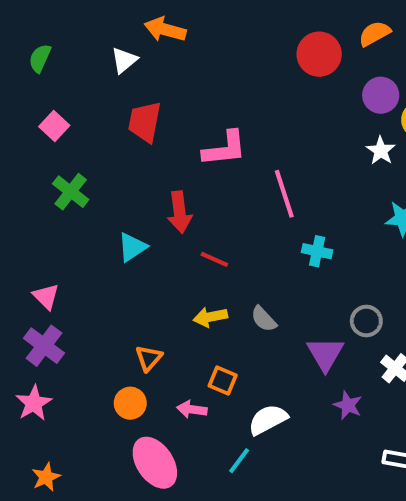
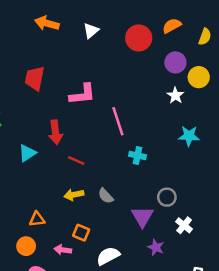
white triangle: (124, 60) -> (91, 31), moved
orange triangle: (149, 358) -> (37, 219), turned 42

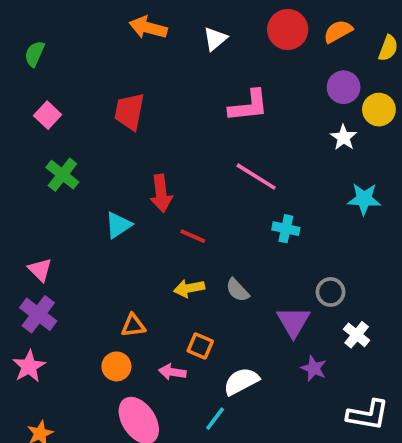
red circle: (139, 38) -> (288, 29), moved
pink L-shape: (82, 94) -> (249, 106), moved
pink line: (118, 121) -> (256, 177), turned -40

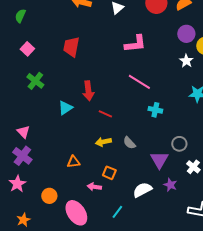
orange circle: (116, 366) -> (49, 196), moved
white semicircle: (241, 381) -> (142, 190), moved

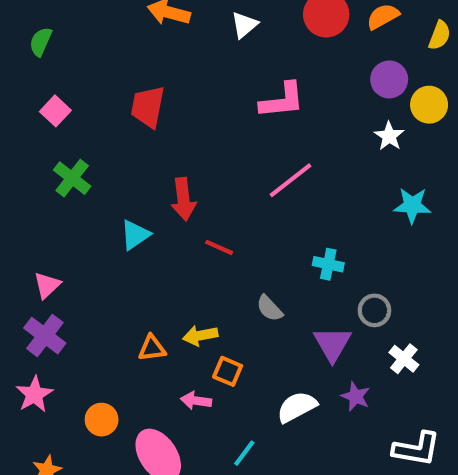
pink line: (139, 82) -> (290, 180), turned -70
cyan cross: (155, 110) -> (328, 264), moved
pink triangle: (23, 132) -> (47, 285), turned 32
yellow arrow: (103, 142) -> (200, 336), moved

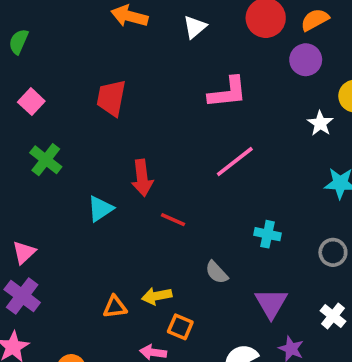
purple circle: (389, 79) -> (306, 60), moved
gray circle: (374, 310) -> (333, 252), moved

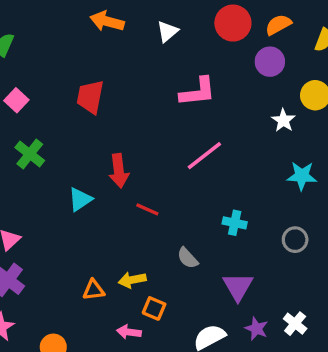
white cross: (333, 316) -> (295, 324), moved

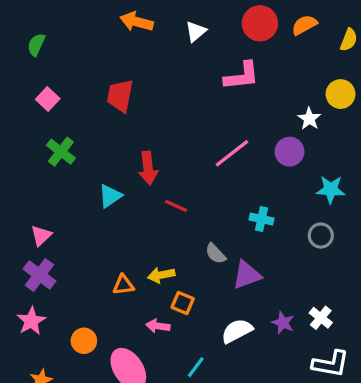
purple circle: (270, 62) -> (290, 152), moved
pink L-shape: (198, 92) -> (242, 76), moved
cyan star: (302, 176) -> (331, 189), moved
purple triangle: (238, 287) -> (247, 275), moved, turned 40

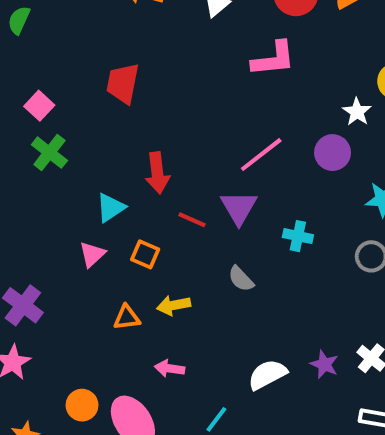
pink square: (48, 99) -> (39, 106), moved
pink triangle: (41, 236) -> (92, 254), moved
purple triangle: (247, 275) -> (239, 208), moved, turned -40
orange square: (183, 303) -> (145, 254), moved
orange circle: (84, 341) -> (82, 405), moved

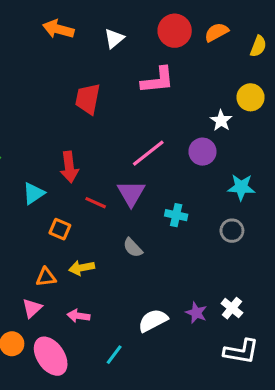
red trapezoid: (123, 83) -> (88, 99), moved
pink triangle: (92, 254) -> (32, 308), moved

